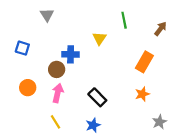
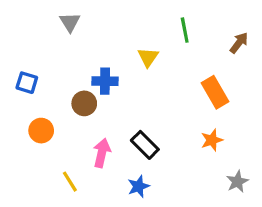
blue square: (22, 48) -> (27, 83), moved
orange rectangle: (144, 62) -> (215, 92), turned -60
pink arrow: (58, 93) -> (102, 153), moved
yellow line: (56, 122) -> (70, 182), moved

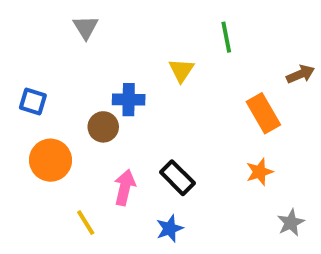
brown arrow: (239, 43) -> (301, 74), moved, turned 30
orange circle: (41, 131) -> (50, 160), size x1.4

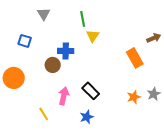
green line: (226, 37) -> (83, 19), moved
blue square: (33, 102) -> (25, 41), moved
orange circle: (50, 160) -> (14, 78), moved
orange star: (259, 172) -> (134, 97), moved
gray star: (291, 223) -> (154, 94), moved

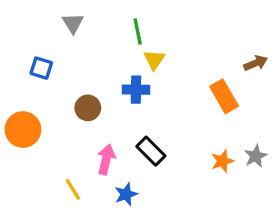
blue cross: (66, 51) -> (136, 90), moved
blue star: (87, 117) -> (126, 194), moved

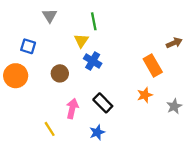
yellow triangle: (154, 60) -> (81, 41), moved
blue cross: (136, 90) -> (93, 61), turned 30
orange circle: (23, 130) -> (16, 76), moved
orange star: (222, 161) -> (145, 95), moved
blue star: (126, 194) -> (97, 132), moved

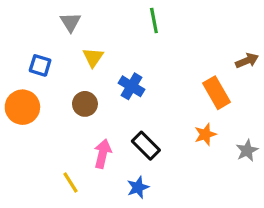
green line: (94, 21) -> (154, 21), moved
yellow triangle: (81, 41) -> (93, 57), moved

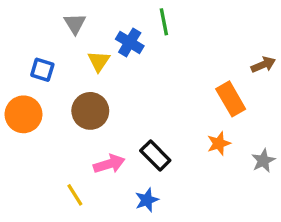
blue cross: (131, 86) -> (130, 42), moved
brown circle: (85, 104) -> (90, 111), size x1.4
pink arrow: (103, 154) -> (109, 164), turned 60

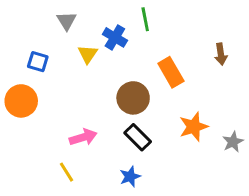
brown arrow: (263, 65) -> (221, 54), moved, turned 105
orange rectangle: (231, 99) -> (171, 72), moved
brown circle: (90, 111) -> (133, 98), moved
orange star: (219, 143) -> (194, 127), size x1.4
pink arrow: (109, 164) -> (83, 137), moved

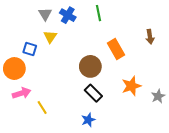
blue cross: (115, 37) -> (68, 15), moved
yellow triangle: (88, 54) -> (50, 37), moved
blue square: (38, 62) -> (30, 49), moved
pink arrow: (83, 137) -> (22, 93), moved
yellow line: (67, 172) -> (42, 108), moved

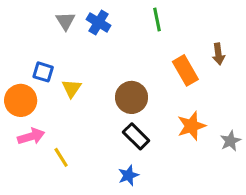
green line: (99, 13) -> (157, 19), moved
yellow triangle: (50, 37) -> (72, 88), moved
orange rectangle: (116, 49) -> (185, 70), moved

